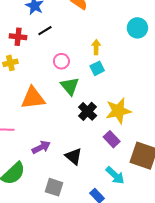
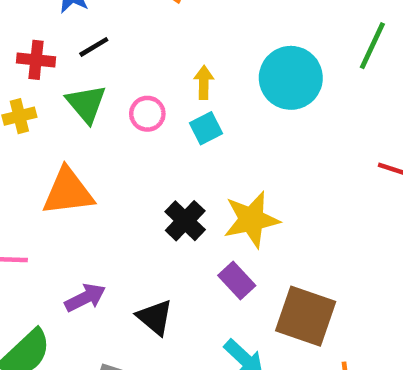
cyan circle: (137, 28) -> (291, 78), moved, size x1.4
pink circle: (61, 61) -> (147, 114), moved
green triangle: (70, 86) -> (86, 104), moved

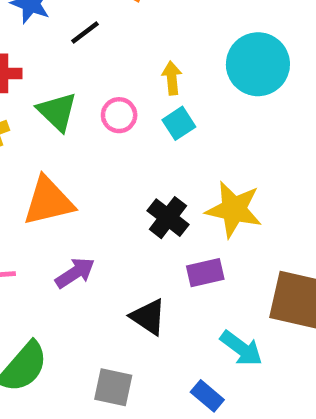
black line: (94, 47) -> (85, 32), moved
yellow star: (251, 220) -> (234, 209), turned 30
purple rectangle: (237, 281) -> (205, 273), moved, turned -54
purple arrow: (85, 298) -> (75, 273), moved

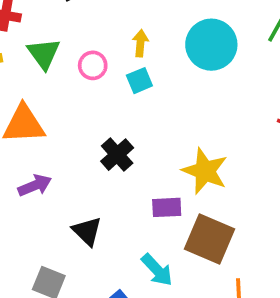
yellow star: (234, 209) -> (205, 171), moved
purple rectangle: (205, 273) -> (167, 207), moved

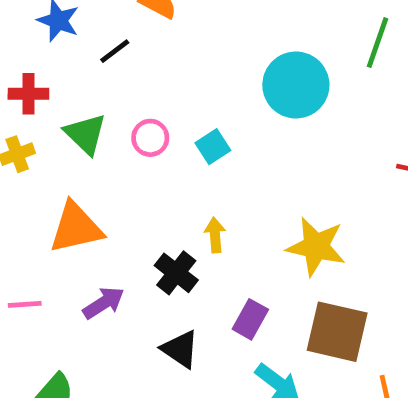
yellow arrow: (140, 43) -> (215, 235), moved
black cross: (117, 155) -> (176, 273), moved
purple rectangle: (167, 207) -> (250, 319), moved, turned -48

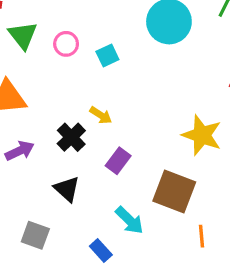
yellow arrow: (215, 235) -> (101, 115), turned 120
yellow star: (316, 247) -> (202, 135), moved
purple rectangle: (250, 319) -> (118, 161), moved

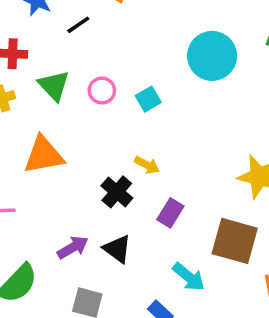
purple arrow: (20, 151) -> (73, 247), moved

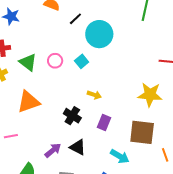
black line: (78, 25) -> (75, 19), moved
cyan circle: (212, 56) -> (99, 34), moved
yellow arrow: (147, 165) -> (94, 95), moved

